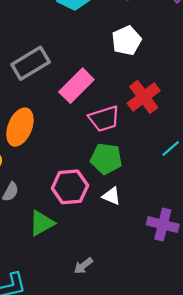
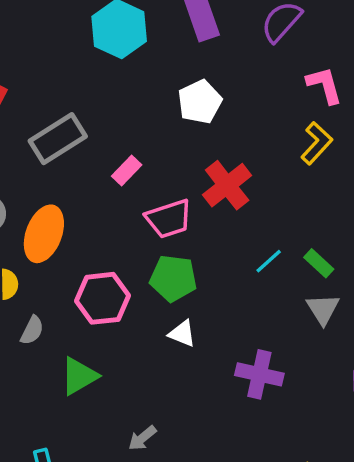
pink rectangle: (76, 86) -> (127, 170), size x0.6
pink hexagon: (70, 187) -> (103, 298), moved

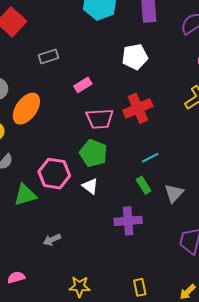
gray rectangle: (58, 139) -> (48, 56), size x0.6
green rectangle: (319, 263) -> (144, 185), moved
pink hexagon: (103, 298) -> (54, 174), moved
purple cross: (259, 374) -> (128, 221), turned -32

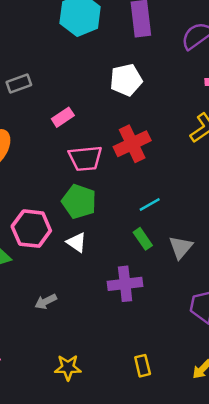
gray arrow: (52, 240) -> (46, 301), moved

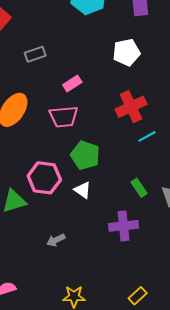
pink trapezoid: (85, 158) -> (64, 117), moved
cyan line: (150, 204) -> (147, 136), moved
yellow rectangle: (143, 366) -> (138, 296), turned 60

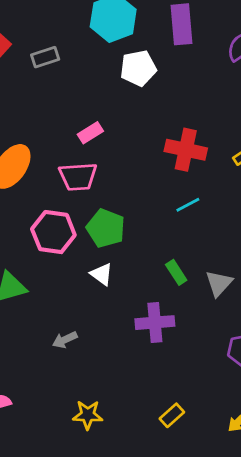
white pentagon: (126, 52) -> (138, 68), moved
gray rectangle: (35, 54) -> (45, 57), moved
red cross: (131, 107) -> (186, 150), moved, turned 36
pink hexagon: (44, 178) -> (53, 232), moved

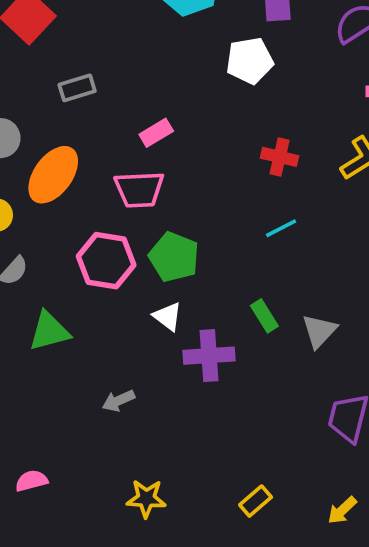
gray rectangle: (45, 57) -> (77, 88), moved
white pentagon: (138, 68) -> (250, 61), moved
red cross: (186, 150) -> (280, 157), size x0.7
purple cross: (155, 323) -> (209, 356), moved

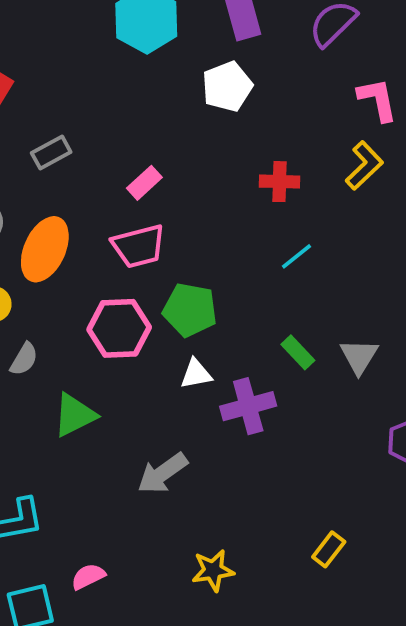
white triangle: (168, 316) -> (196, 374), turned -36
gray arrow: (118, 401) -> (162, 473), size x1.5

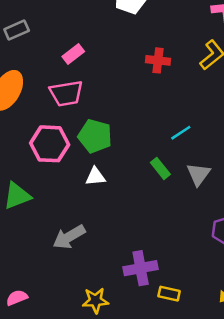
cyan line: (297, 256) -> (181, 133), moved
purple cross: (248, 406) -> (141, 268), moved
yellow rectangle: (329, 549) -> (169, 294), turned 60

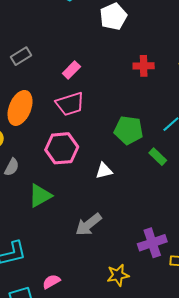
green pentagon: (95, 136) -> (129, 130), moved

